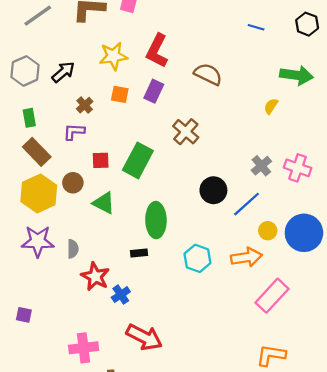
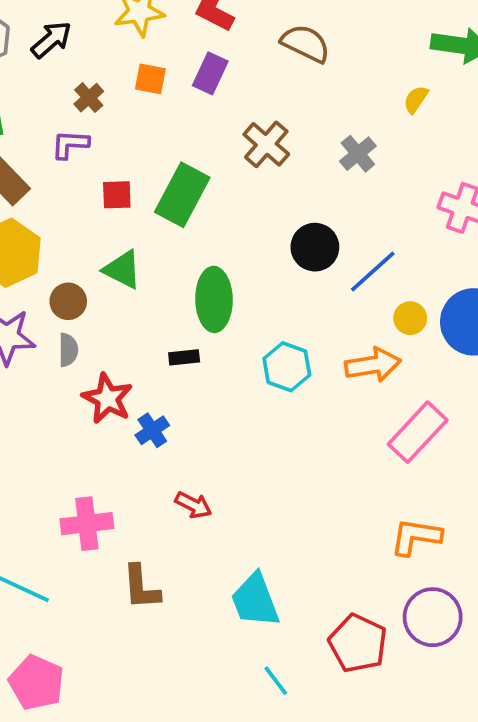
gray cross: (261, 166) -> (358, 154), moved
brown circle: (73, 183) -> (68, 301), moved
red arrow: (144, 337) -> (193, 505), size x0.6

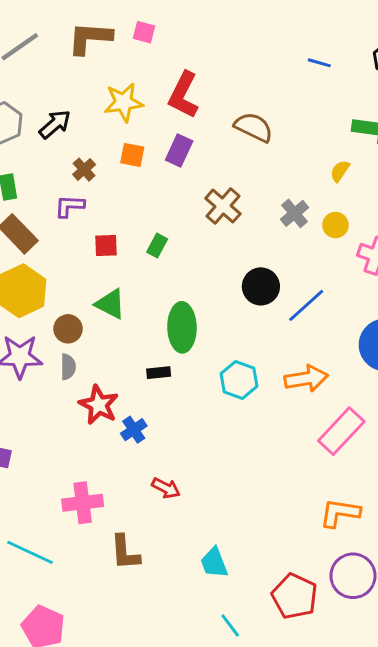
green rectangle: (182, 195) -> (157, 246), size x0.5
yellow circle: (410, 318) -> (335, 225), moved
cyan trapezoid: (255, 600) -> (214, 563), size x0.7

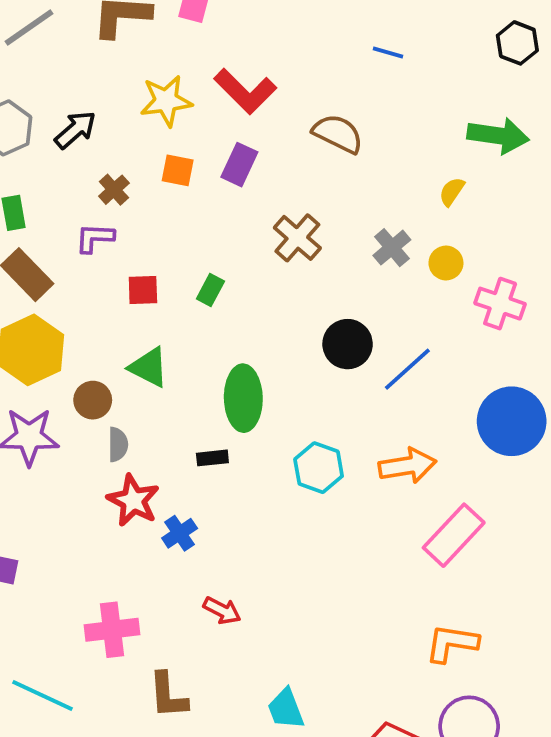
blue line: (319, 63) -> (388, 53), moved
red L-shape: (183, 95) -> (245, 91), turned -72
gray semicircle: (68, 367) -> (118, 444), moved

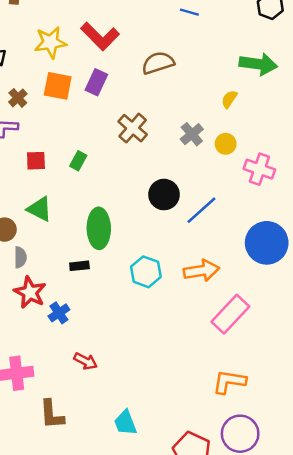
brown semicircle: (338, 134) -> (158, 63), turned -44
orange square: (178, 170) -> (58, 86), size x1.4

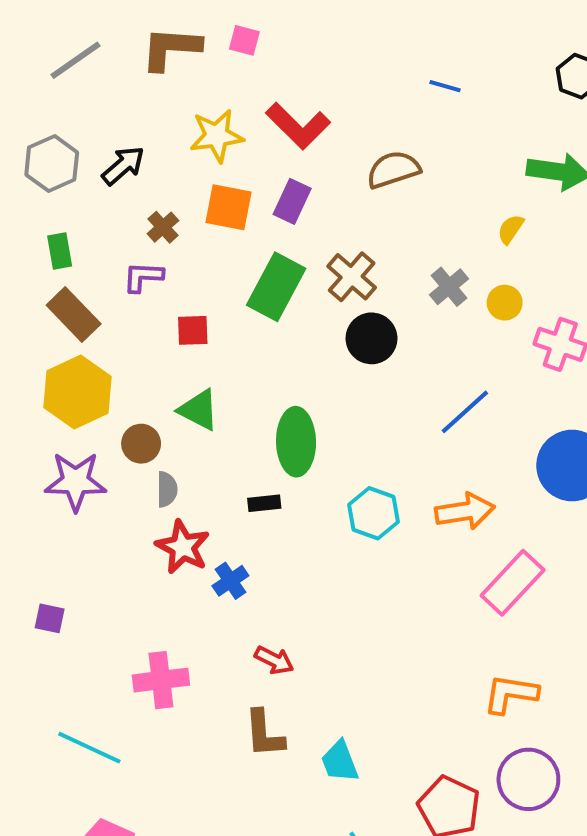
green rectangle: (78, 161) -> (276, 287), moved, size x2.0
black circle: (164, 195) -> (372, 338), moved
brown L-shape: (52, 414) -> (264, 734), moved

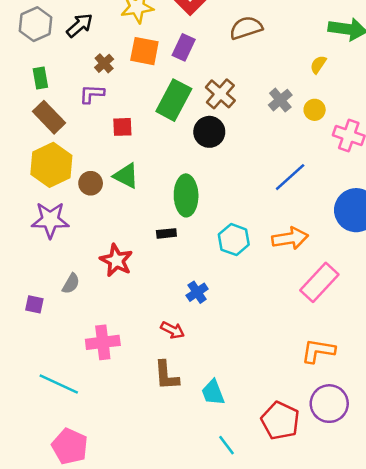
black circle: (372, 338) -> (209, 132), moved
brown circle: (141, 444) -> (91, 183), moved
gray semicircle: (167, 489) -> (71, 284), moved, turned 30
blue cross: (230, 581) -> (197, 292), moved

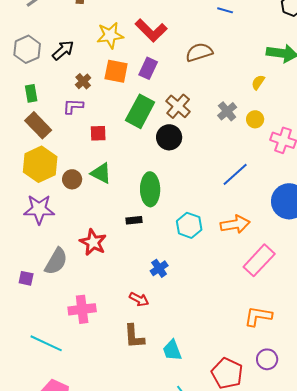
gray semicircle: (71, 284) -> (56, 261), size x1.6
purple circle: (329, 404) -> (267, 359), size x0.7

